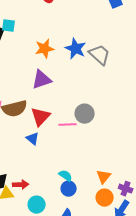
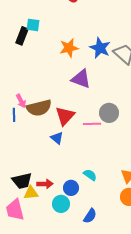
purple triangle: (42, 80) -> (81, 79), moved, turned 40
blue circle: (69, 189) -> (71, 188), moved

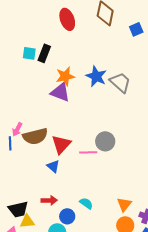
black rectangle: (22, 36) -> (44, 53), moved
purple triangle: (81, 79) -> (60, 92), moved
pink arrow: (21, 101) -> (17, 129), turned 56
red arrow: (45, 184) -> (49, 200), moved

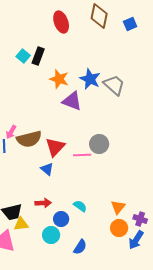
blue square: (136, 29) -> (130, 24), moved
cyan square: (29, 53) -> (23, 56), turned 32
orange star: (65, 76) -> (59, 79), turned 30
purple triangle: (60, 92) -> (72, 101), moved

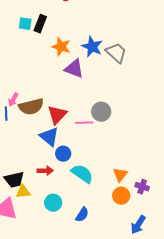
cyan square: (23, 56) -> (25, 24), turned -32
blue triangle: (47, 169) -> (49, 137), size x1.5
cyan semicircle: (80, 206) -> (82, 174), size x1.6
blue circle: (61, 219) -> (63, 154), moved
blue arrow: (136, 240) -> (138, 225), moved

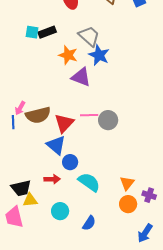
black rectangle: (40, 24) -> (47, 32), turned 48
gray trapezoid: (116, 53) -> (89, 36), moved
pink line: (84, 123) -> (89, 115), moved

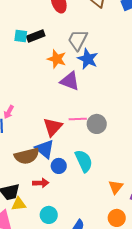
gray trapezoid: (89, 36) -> (78, 40), turned -105
brown semicircle: (38, 115) -> (27, 156), moved
cyan semicircle: (89, 182) -> (84, 161), moved, turned 30
orange circle: (128, 204) -> (117, 218), moved

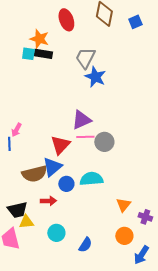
black rectangle: (36, 36) -> (43, 54), turned 30
orange star: (57, 59) -> (39, 39), moved
purple triangle: (70, 81) -> (81, 120), moved, turned -45
blue triangle: (45, 149) -> (52, 167), turned 40
cyan semicircle: (84, 161) -> (91, 179), turned -70

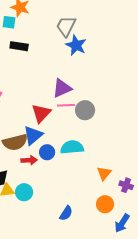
black rectangle: (43, 54) -> (19, 46), moved
red arrow: (48, 201) -> (29, 160), moved
cyan circle: (56, 233) -> (24, 192), moved

